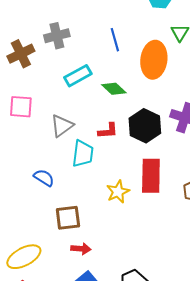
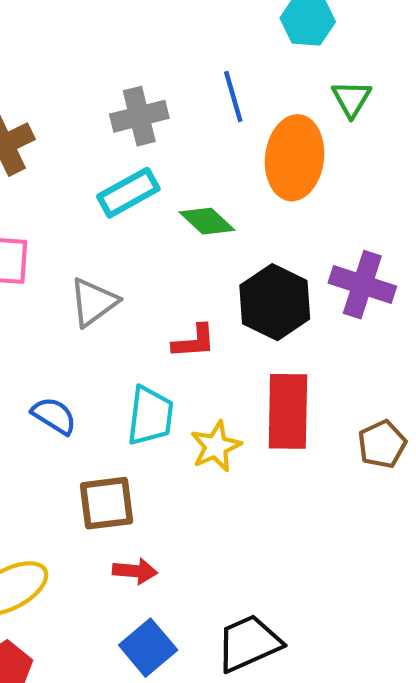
gray cross: (57, 36) -> (139, 116), moved
blue line: (115, 40) -> (233, 97), moved
red L-shape: (108, 131) -> (194, 341), moved
cyan trapezoid: (83, 154) -> (150, 416), moved

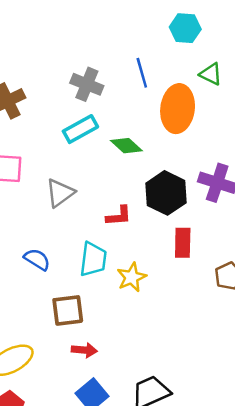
green triangle: (351, 99) -> (211, 74), turned -35
gray cross: (139, 116) -> (87, 84), turned 36
red rectangle: (288, 411) -> (183, 243), moved, size x0.7

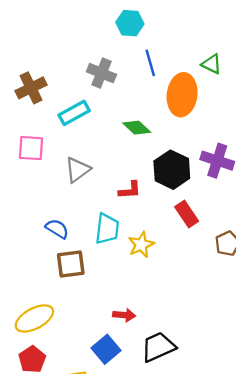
cyan hexagon: (185, 28) -> (130, 23), moved
cyan rectangle: (80, 129) -> (74, 113), moved
red rectangle: (183, 243) -> (187, 214), turned -35
brown square: (68, 310) -> (71, 264), moved
red arrow: (84, 350) -> (124, 315), moved

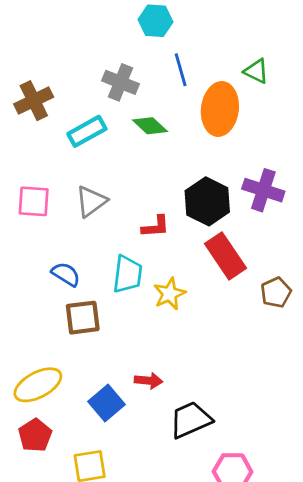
green diamond: (137, 128) -> (150, 126), moved
pink square: (31, 148) -> (34, 201), moved
red rectangle: (187, 214) -> (226, 256), size x1.4
blue square: (106, 349) -> (106, 403), moved

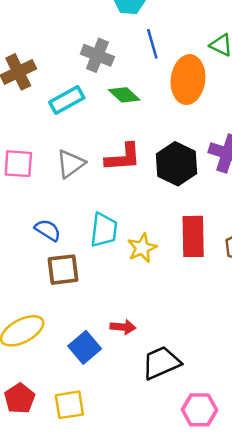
red L-shape: (156, 227) -> (123, 157), moved, size x1.4
red rectangle: (226, 256) -> (193, 236), moved, turned 33
red pentagon: (35, 435) -> (20, 398), moved

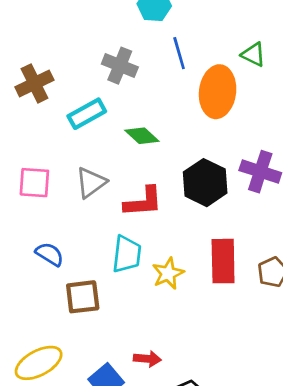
green diamond: (124, 95) -> (142, 136), moved
red L-shape: (123, 157) -> (143, 202), moved
blue semicircle: (48, 230) -> (50, 254), moved

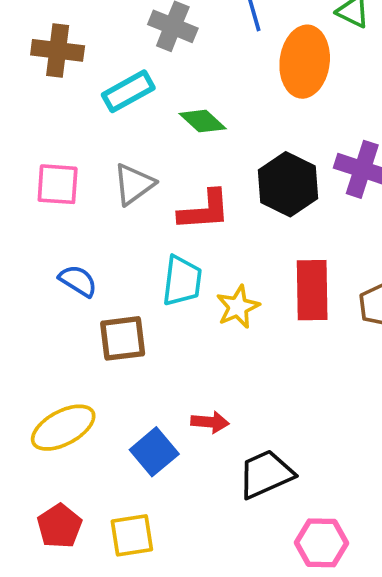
brown cross: (34, 83) -> (58, 50), turned 33

